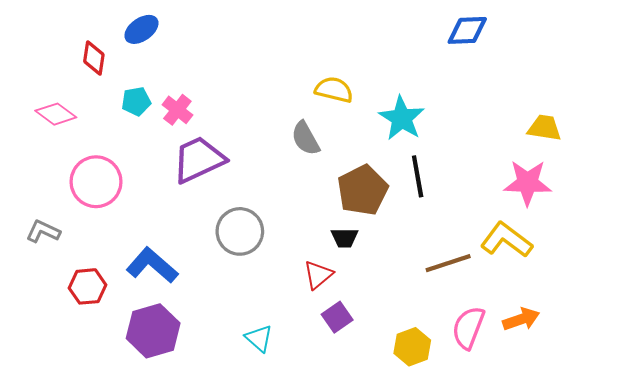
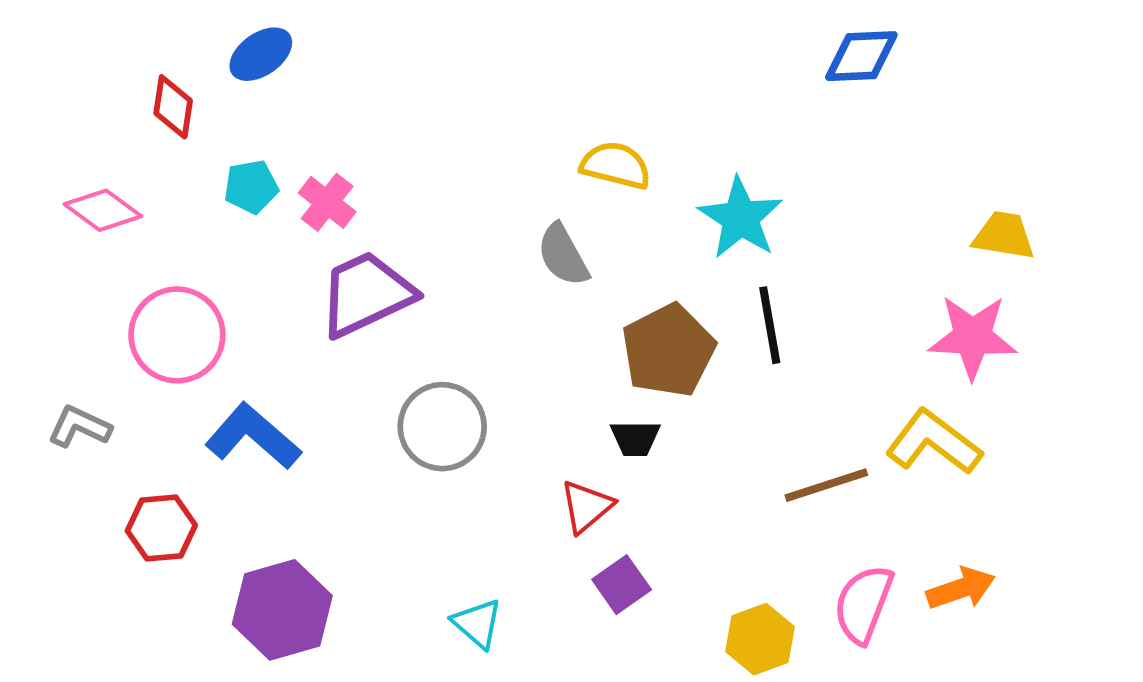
blue L-shape: (152, 265) -> (253, 436), moved

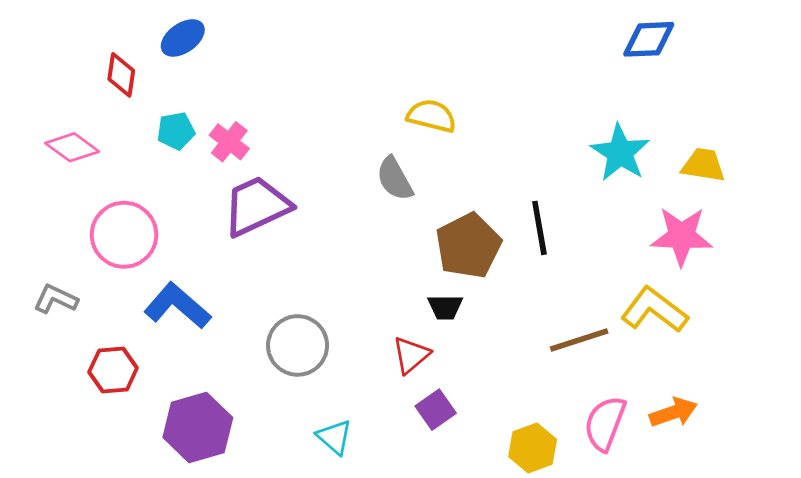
blue diamond: (861, 56) -> (649, 39), moved
cyan star: (741, 218) -> (620, 153), moved
gray circle: (442, 427) -> (298, 345), moved

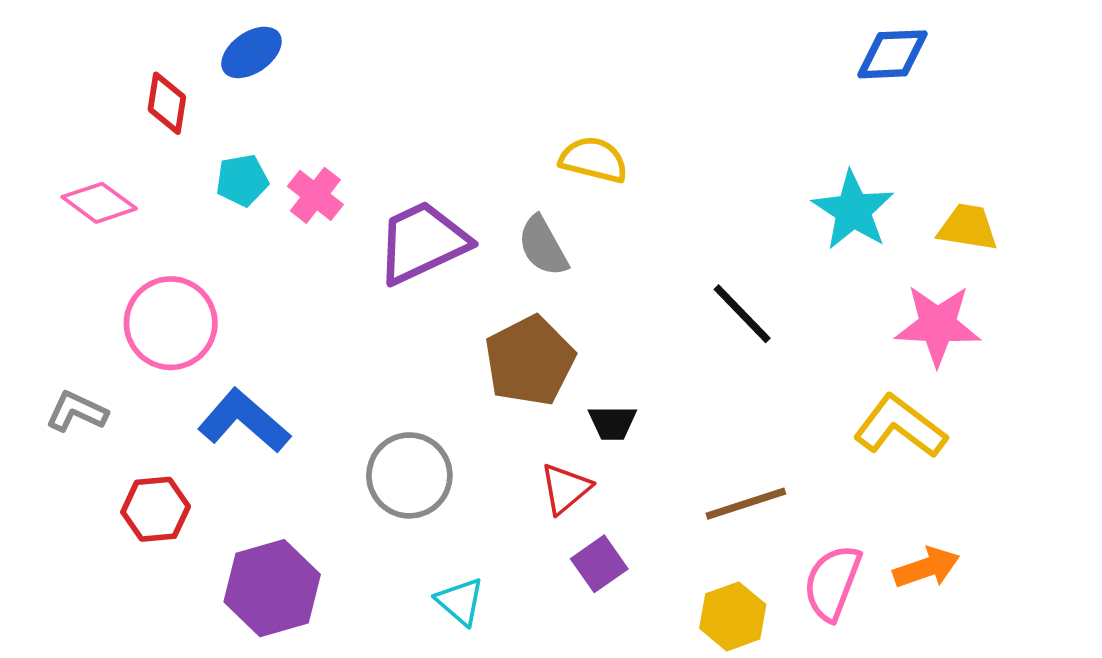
purple trapezoid: (257, 206) -> (423, 242), moved
black line: (539, 228) -> (742, 314), turned -34
brown pentagon: (468, 246) -> (530, 361), moved
brown line: (579, 340) -> (746, 504), moved

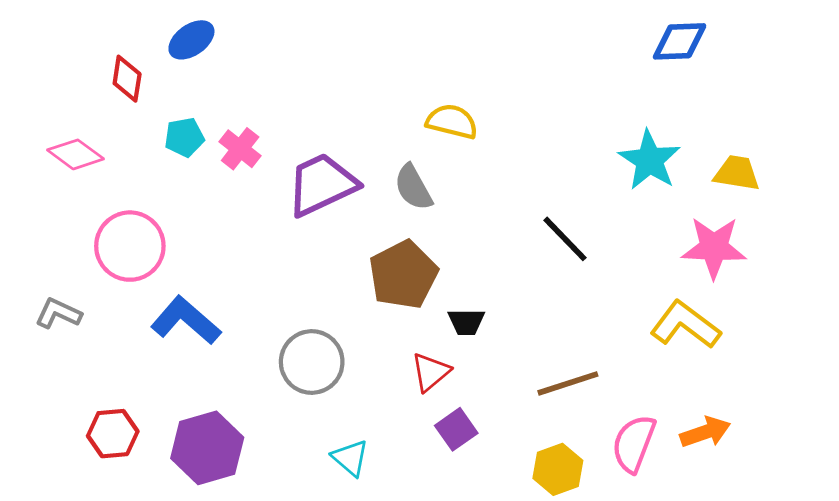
red hexagon: (156, 509) -> (113, 434), moved

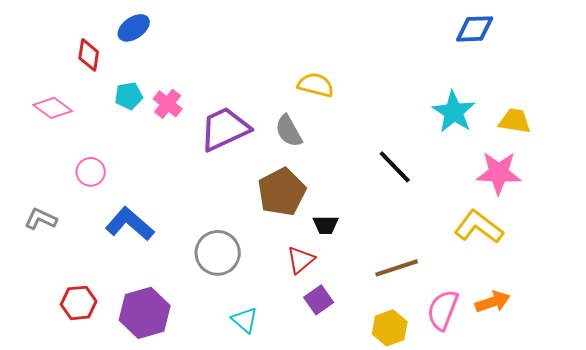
pink circle: (130, 246) -> (91, 172), size x0.6

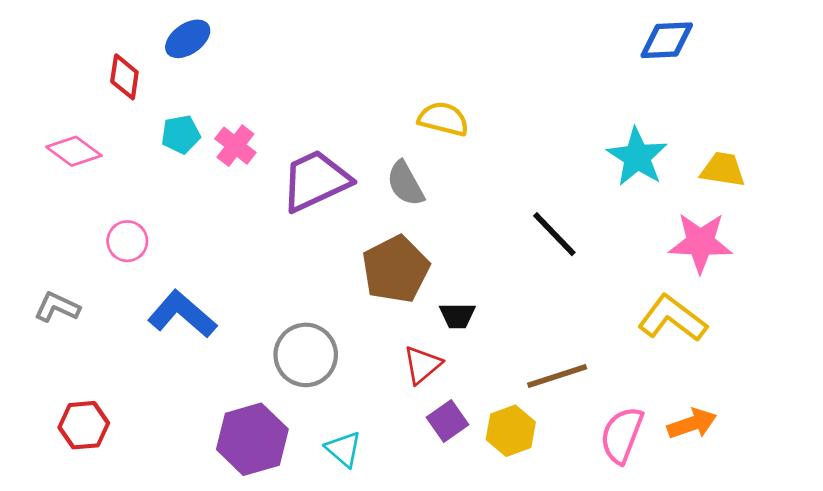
red hexagon: (79, 303) -> (84, 425), moved
purple hexagon: (145, 313) -> (252, 439), moved
yellow hexagon: (390, 328) -> (511, 431), moved

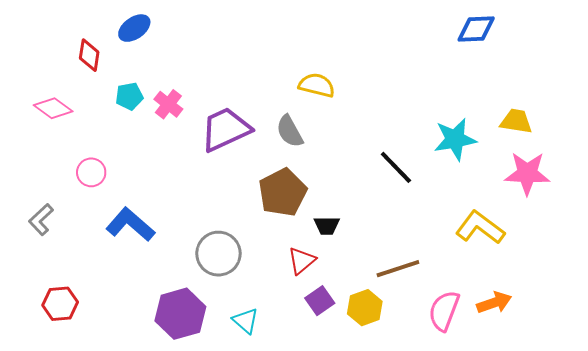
cyan star: (637, 157) -> (455, 139), moved, turned 30
pink star: (700, 243) -> (527, 173), moved
gray L-shape: (57, 307) -> (41, 220), turned -68

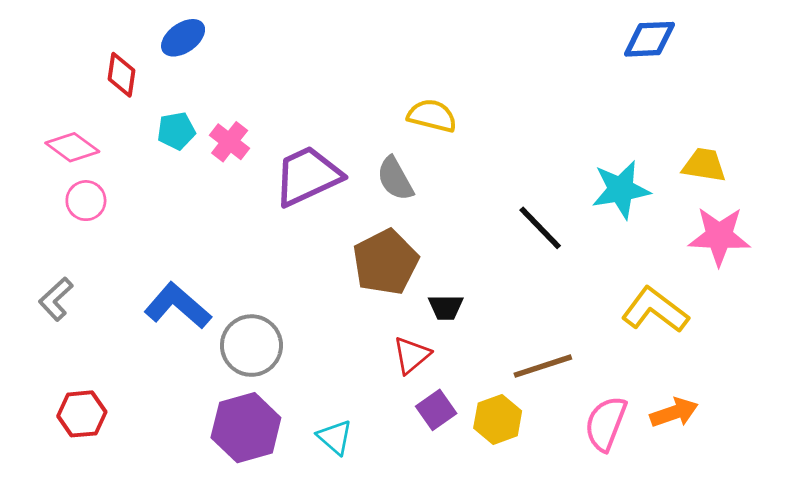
pink circle: (91, 172) -> (86, 201), moved
gray circle: (218, 254) -> (251, 346), moved

